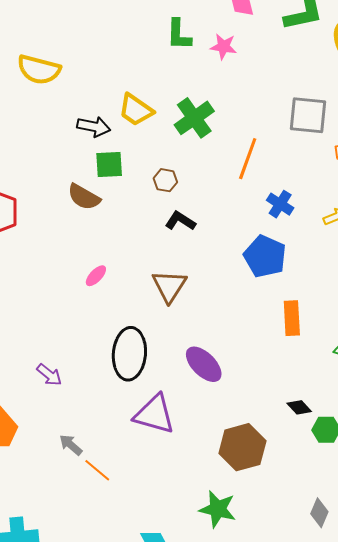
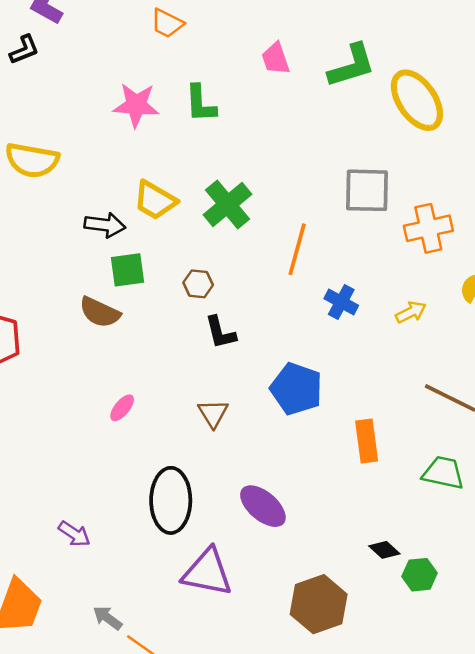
pink star: (224, 47) -> (136, 105), moved, size x1.4
black L-shape: (180, 221) -> (220, 332), turned -132
blue pentagon: (265, 256) -> (296, 389), moved
brown triangle: (169, 286) -> (213, 413), size x0.7

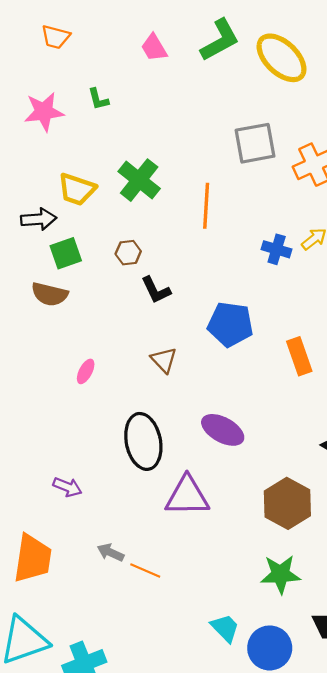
green L-shape: (201, 104) -> (98, 99), size x0.7
blue cross: (341, 302) -> (277, 249), moved

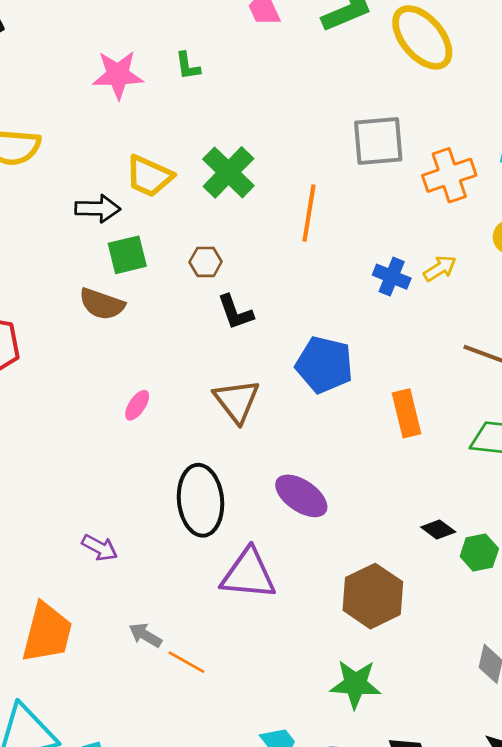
brown triangle: (164, 360) -> (237, 401), size x1.4

